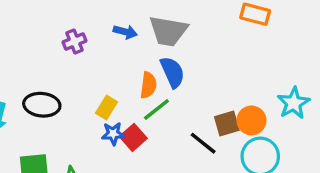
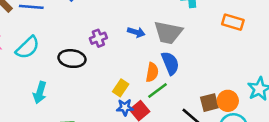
black ellipse: (42, 105) -> (72, 59), moved

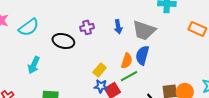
blue arrow: (136, 32) -> (118, 27), turned 56
blue semicircle: (170, 63) -> (142, 55), turned -150

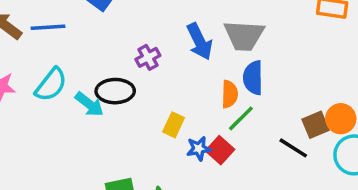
blue arrow: (118, 27) -> (199, 41), size x1.5
cyan arrow: (34, 65) -> (89, 104), moved, turned -60
yellow rectangle: (100, 70) -> (174, 125), moved

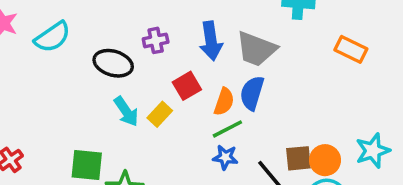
cyan arrow: (89, 104) -> (126, 111), moved
blue star: (199, 148) -> (225, 157), moved
red square: (220, 150) -> (187, 86), moved

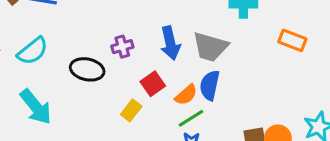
orange semicircle: (224, 102) -> (186, 95), turned 35
cyan arrow: (126, 111) -> (36, 107), moved, size x1.4

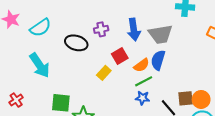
gray trapezoid: (210, 47) -> (160, 34), turned -30

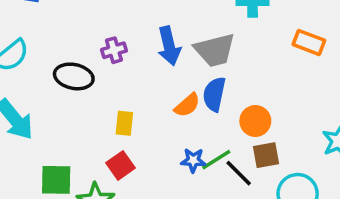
red square: (120, 56) -> (121, 165), moved
yellow rectangle: (104, 73) -> (124, 123), turned -32
green line: (144, 81) -> (216, 160), moved
orange circle: (201, 99) -> (255, 121), moved

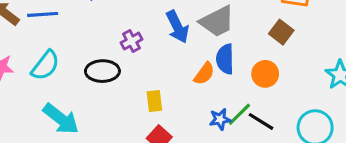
brown square: (266, 155) -> (281, 32), moved, turned -30

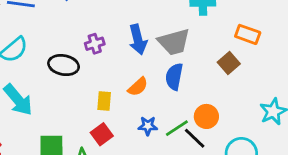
orange semicircle: (204, 74) -> (138, 87), moved
orange circle: (265, 74) -> (206, 116), moved
blue star: (220, 119) -> (148, 126), moved

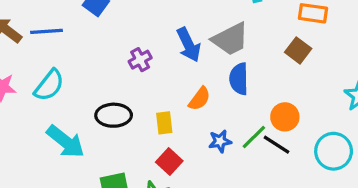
black ellipse: (64, 65) -> (114, 115), moved

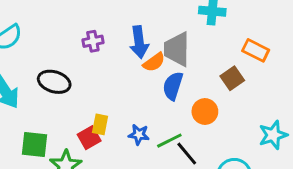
gray trapezoid: (230, 39) -> (177, 49), turned 99
orange semicircle: (200, 99) -> (154, 62), moved
orange circle: (285, 117) -> (205, 112), moved
yellow rectangle: (164, 123) -> (100, 124), moved

